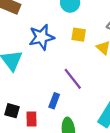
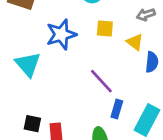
blue rectangle: (54, 101) -> (117, 109), moved

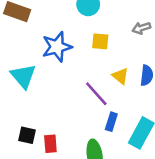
yellow triangle: (135, 42) -> (120, 76), moved

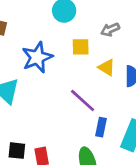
gray arrow: (141, 28) -> (110, 30), moved
yellow triangle: (120, 76) -> (107, 67), moved

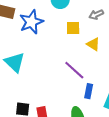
blue star: (37, 57) -> (31, 22), moved

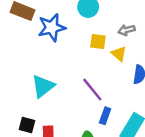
yellow triangle: (93, 44) -> (119, 54), moved
cyan triangle: (15, 62) -> (43, 86), moved, turned 30

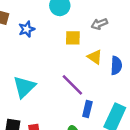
blue star: (52, 27) -> (27, 29), size x0.6
yellow triangle: (119, 54) -> (95, 57), moved

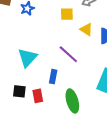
blue rectangle: (87, 109) -> (53, 77), moved

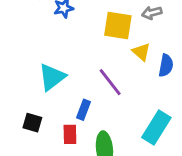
yellow square: (67, 14) -> (118, 26), size x1.5
red rectangle: (38, 96) -> (70, 134), moved

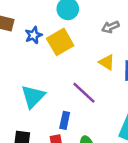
yellow square: (118, 26) -> (60, 42), moved, turned -30

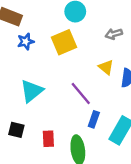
blue star: (33, 35) -> (26, 41), moved
blue rectangle: (65, 120) -> (94, 119), moved

